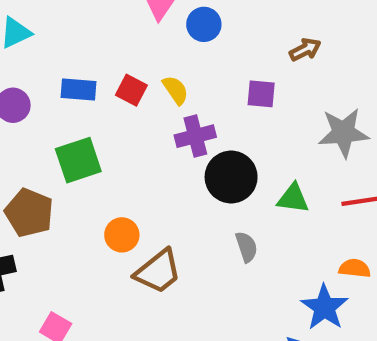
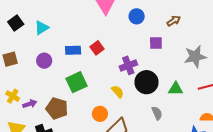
blue circle: (204, 24) -> (137, 16), moved
red square: (131, 90) -> (97, 48), turned 32
yellow semicircle: (175, 90) -> (118, 92), moved

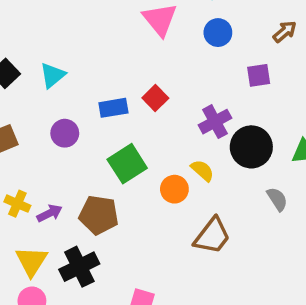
orange circle: (100, 114) -> (174, 189), moved

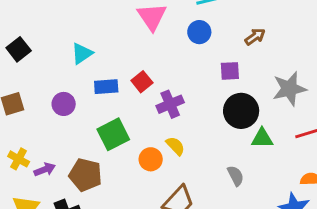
cyan triangle: (53, 75) -> (82, 53), moved
purple cross: (215, 122) -> (170, 104), moved
black circle: (251, 147) -> (241, 111), moved

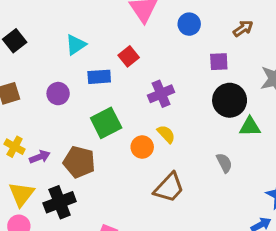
red square: (142, 82) -> (129, 56), moved

